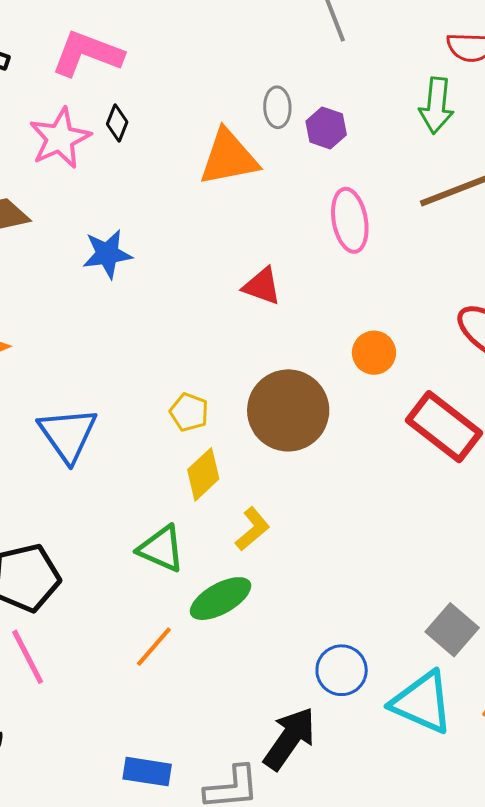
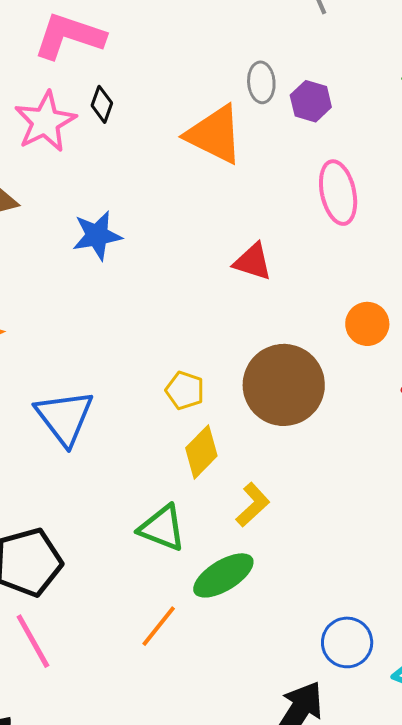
orange triangle: (229, 158) -> (215, 135), turned 40

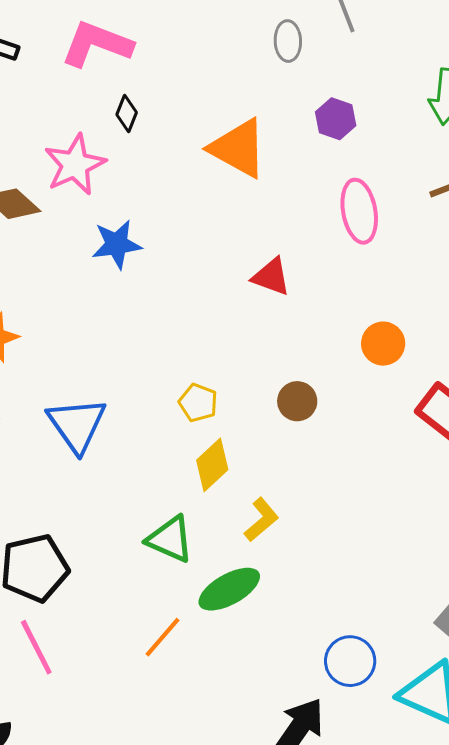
gray ellipse: (261, 82) -> (288, 41), moved
pink star: (45, 122) -> (75, 165), moved
brown circle: (284, 385) -> (297, 401), size x0.5

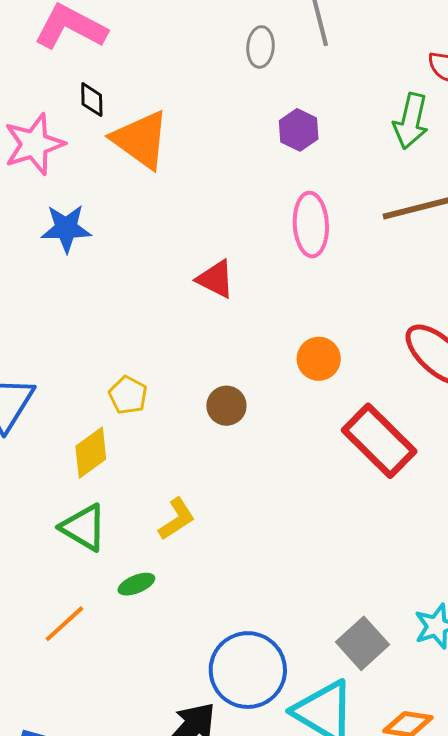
black diamond: (127, 113) -> (92, 100), turned -30
orange triangle: (238, 148) -> (141, 140), moved
yellow diamond: (212, 465) -> (91, 453), moved
green ellipse: (229, 589) -> (136, 584), size x0.6
blue circle: (350, 661) -> (248, 670), size x1.5

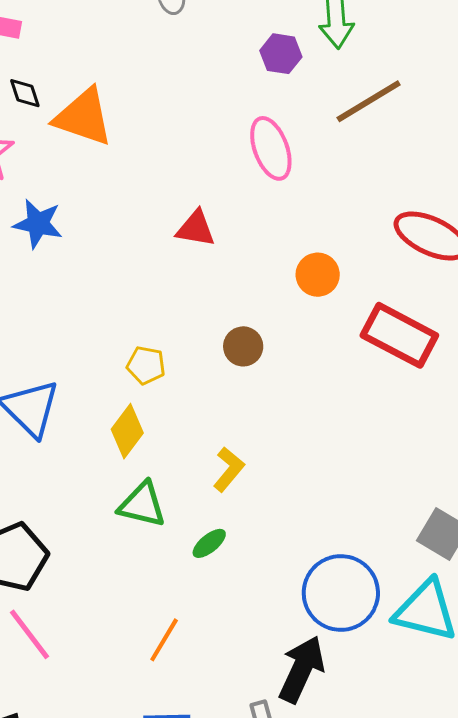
purple hexagon: (299, 130) -> (281, 54), moved
blue star: (66, 228) -> (38, 224), turned 30
orange line: (64, 624) -> (164, 640), moved

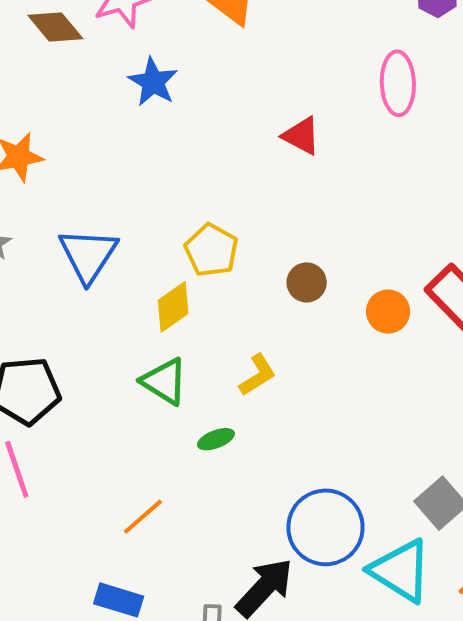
orange circle: (318, 275) -> (388, 312), moved
brown circle: (243, 346) -> (307, 282), moved
yellow pentagon: (146, 365) -> (211, 250), size x1.4

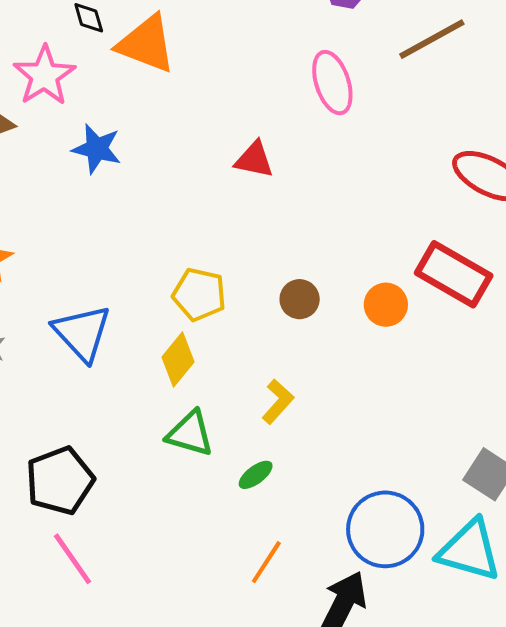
orange line: (143, 517) -> (266, 562), moved

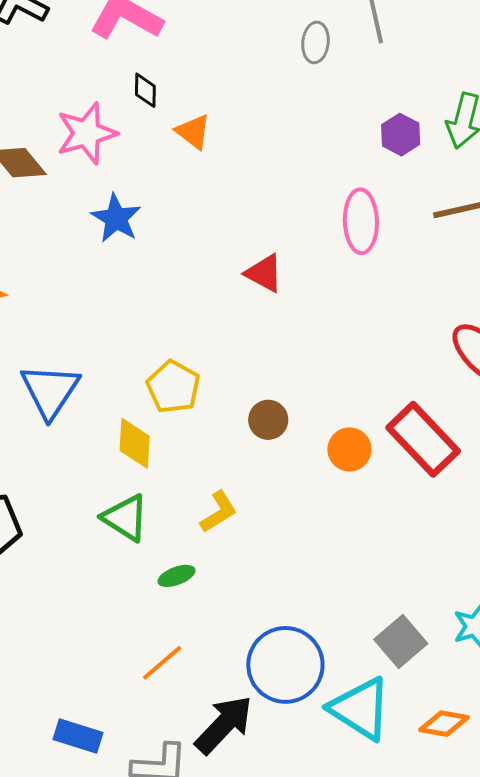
orange triangle: (146, 44) -> (193, 132), size x0.6
yellow diamond: (178, 359) -> (135, 443), turned -52

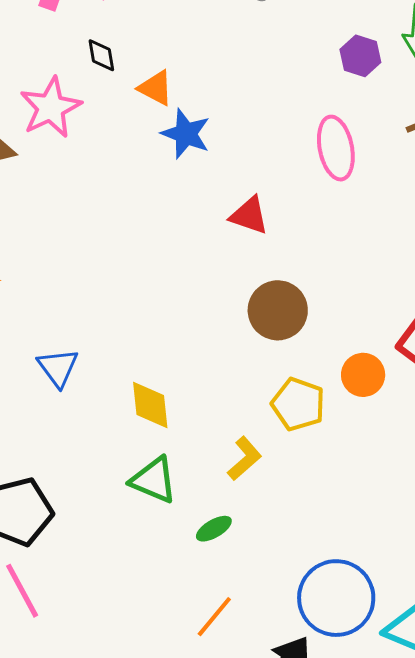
blue star: (116, 218) -> (186, 134), moved
yellow pentagon: (173, 387) -> (298, 404), moved
blue triangle: (50, 391) -> (58, 367), size x0.7
brown circle: (268, 420) -> (278, 310), moved, size x1.5

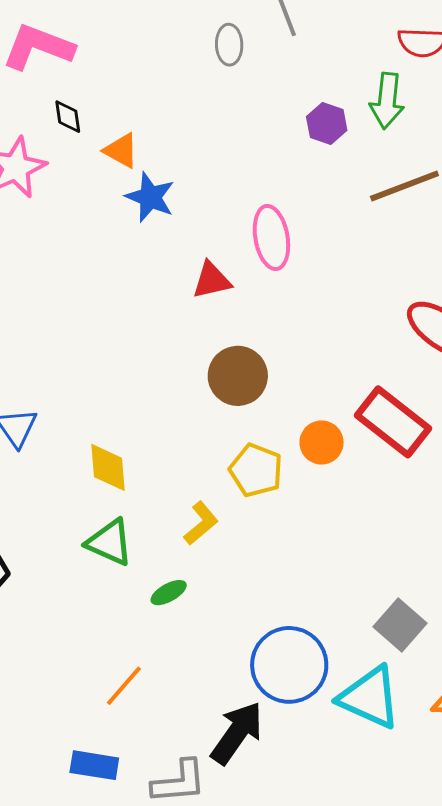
pink ellipse: (336, 148) -> (271, 237), moved
red triangle: (249, 215) -> (212, 280), turned -33
orange line: (214, 617) -> (124, 686), moved

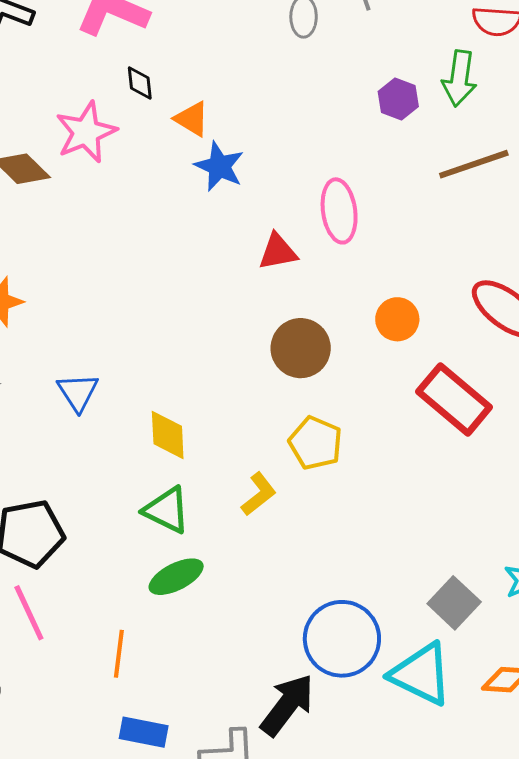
orange circle: (322, 442) -> (397, 319), moved
green ellipse: (169, 593) -> (176, 577), moved, size x1.5
orange line: (124, 686) -> (119, 654), moved, turned -36

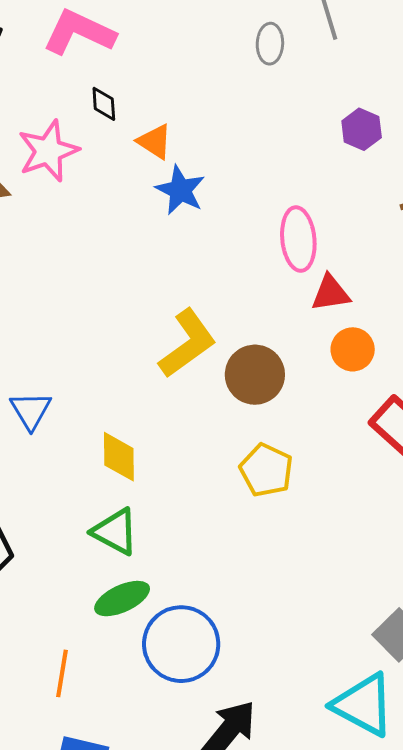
red triangle: (278, 252) -> (331, 293), moved
yellow L-shape: (259, 494) -> (187, 343), moved, size x1.6
blue circle: (342, 639) -> (181, 644), moved

